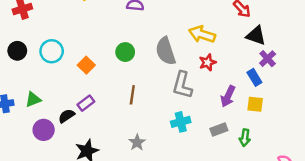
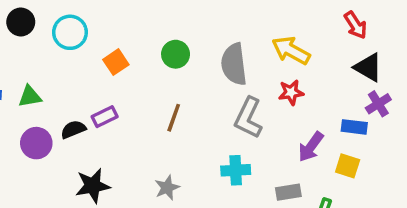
blue rectangle: (254, 77) -> (354, 127), turned -63

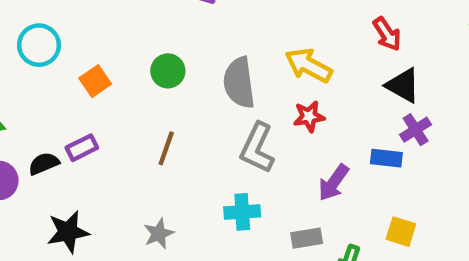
yellow square: (348, 166) -> (401, 232), moved

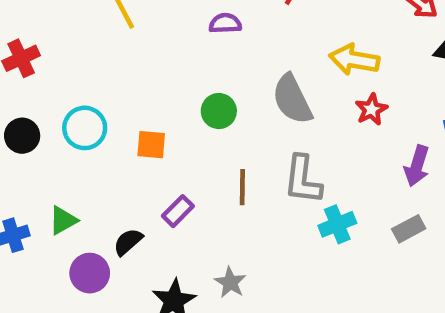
orange square: (95, 81) -> (151, 145), turned -32
purple rectangle: (82, 148) -> (178, 211), moved
gray L-shape: (257, 148) -> (303, 180), moved
gray star: (159, 234) -> (230, 282), moved

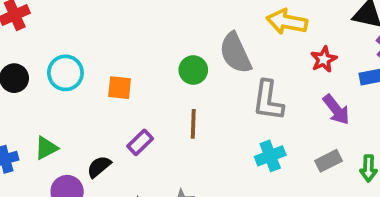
red star: (371, 109) -> (324, 59), moved
green circle: (219, 111) -> (193, 70), moved
purple arrow: (417, 166) -> (336, 110), turned -56
gray L-shape: (303, 180) -> (268, 100), moved

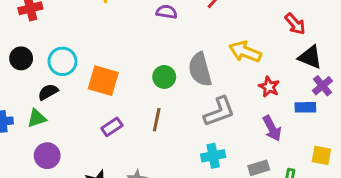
red star: (324, 59) -> (269, 87), turned -30
orange square: (120, 88) -> (103, 81), size x1.5
gray L-shape: (268, 100) -> (219, 112), turned -128
black semicircle: (99, 167) -> (48, 92), moved

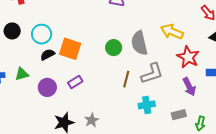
red star: (269, 87) -> (188, 57), size x1.5
black semicircle: (48, 92) -> (48, 55), moved
brown line: (157, 120) -> (126, 79), moved
purple circle: (47, 156) -> (47, 87), moved

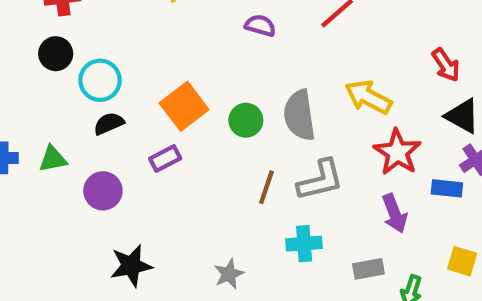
black circle: (12, 31) -> (56, 54), moved
orange square: (70, 49) -> (184, 106), moved, turned 30
purple rectangle: (75, 82) -> (165, 159), moved
gray star: (92, 120) -> (229, 274), moved

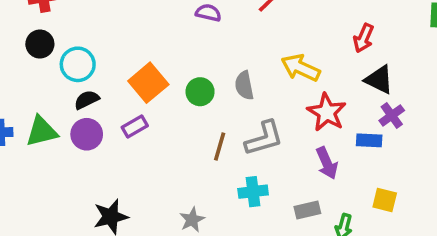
red arrow: (446, 65) -> (364, 38), turned 60
gray semicircle: (299, 115) -> (244, 85), size x0.7
green triangle: (53, 159) -> (42, 131), size x1.4
purple circle: (103, 191) -> (87, 134), moved

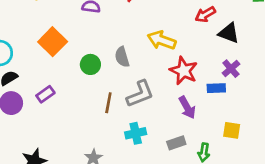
red arrow: (364, 38) -> (205, 14), turned 42
black triangle: (379, 80) -> (229, 33), moved
orange square: (148, 83) -> (53, 42), moved

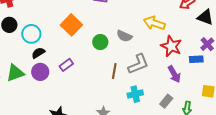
gray semicircle: (122, 57) -> (124, 36), turned -49
gray rectangle: (176, 143) -> (166, 101), turned -32

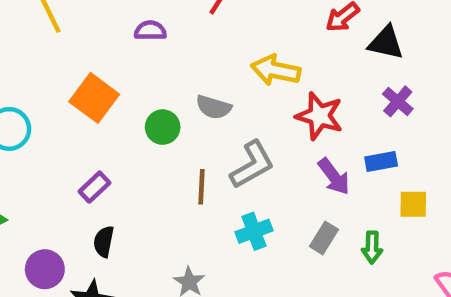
black semicircle: (38, 53) -> (104, 242), moved, turned -40
blue rectangle: (196, 59) -> (381, 162), moved
purple circle: (40, 72) -> (45, 269), moved

